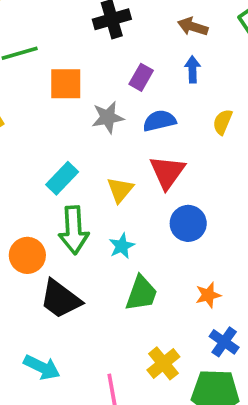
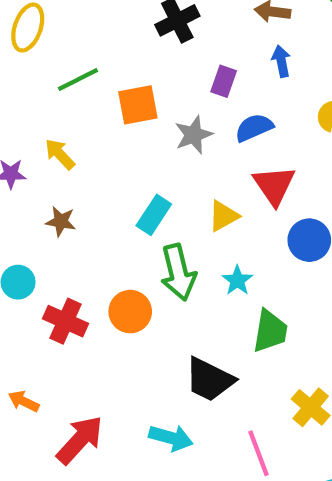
yellow triangle: (120, 190) -> (223, 216), turned 32
black trapezoid: (60, 299) -> (209, 380), moved

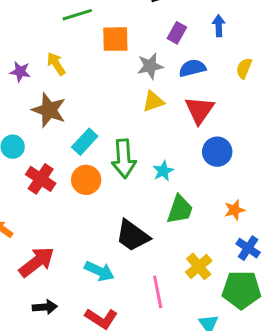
cyan rectangle: (154, 215) -> (85, 142), moved
yellow triangle: (223, 216) -> (153, 101), moved
brown star: (61, 221) -> (49, 110), size x1.6

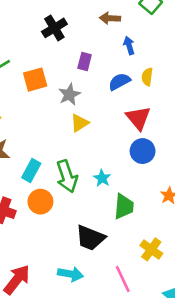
blue arrow: (219, 26) -> (129, 46), moved
blue semicircle: (192, 68) -> (119, 82), moved
red triangle: (199, 110) -> (138, 118), moved

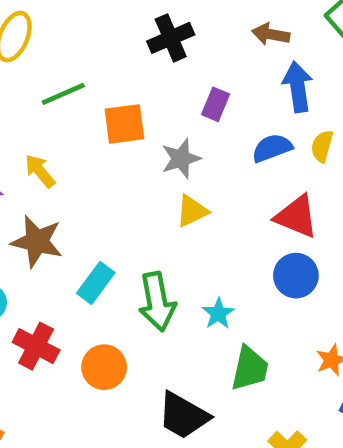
blue arrow: (129, 46) -> (298, 87), size x1.5
red triangle: (138, 118) -> (296, 216), turned -36
orange circle: (40, 202) -> (104, 367), moved

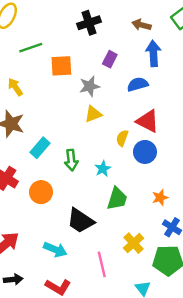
yellow semicircle: (322, 146) -> (122, 138), moved
green arrow: (157, 302) -> (71, 160), size x0.7

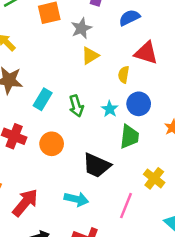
blue circle: (145, 152) -> (139, 104), moved
pink line: (102, 264) -> (126, 206), turned 45

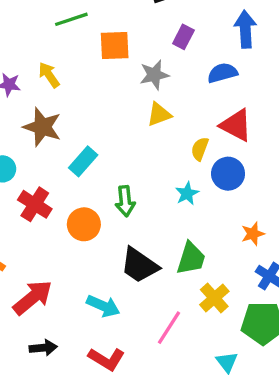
blue circle: (139, 104) -> (228, 174), moved
green arrow: (76, 106) -> (125, 201), moved
cyan star: (110, 109) -> (187, 193), moved
green trapezoid: (129, 137) -> (191, 258), moved

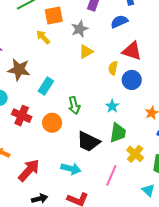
yellow arrow: (49, 75) -> (43, 37), moved
cyan star: (187, 193) -> (112, 106), moved

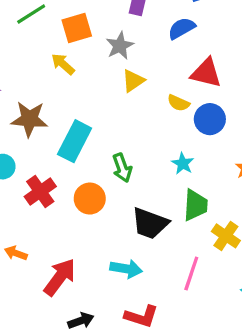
yellow semicircle: (113, 68) -> (178, 103), turned -72
cyan rectangle: (46, 86) -> (75, 141), size x1.4
red cross: (22, 116) -> (40, 191), turned 36

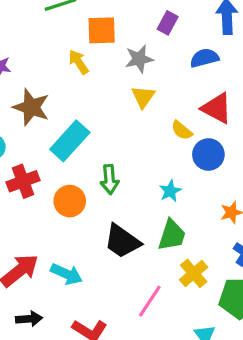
yellow triangle: (133, 81) -> (143, 97), turned -35
cyan arrow: (126, 269) -> (67, 274), moved

